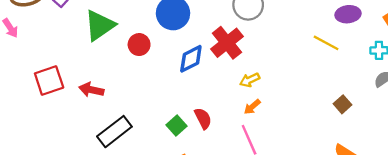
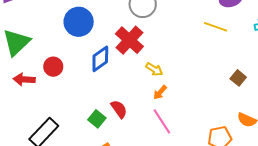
red circle: (139, 45) -> (53, 67), moved
yellow arrow: (250, 80) -> (154, 69), turned -114
red arrow: (91, 90) -> (24, 79), moved

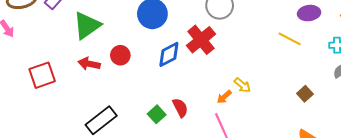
yellow arrow: (154, 69) -> (242, 85), moved

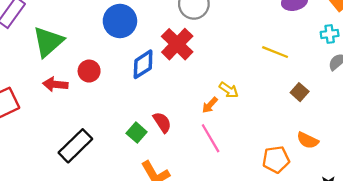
yellow line: (290, 39) -> (275, 52), moved

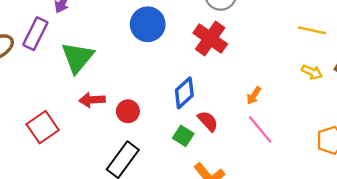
blue diamond: (143, 64) -> (184, 93), moved
red circle: (89, 71) -> (128, 111), moved
yellow arrow: (229, 90) -> (312, 72), moved

